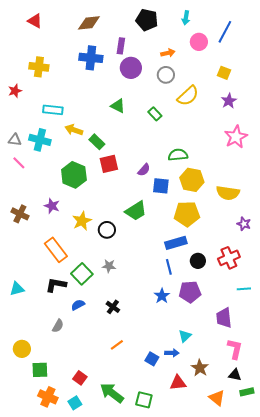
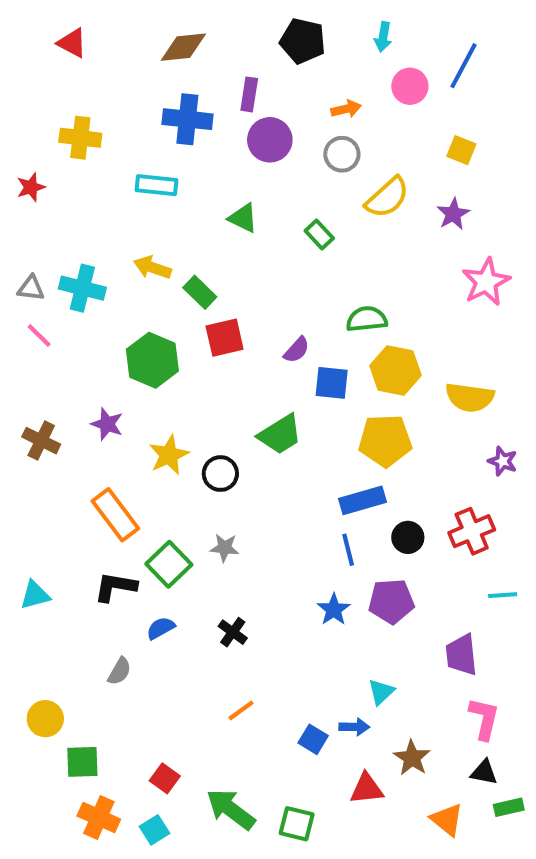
purple star: (229, 101) -> (453, 214), moved
cyan rectangle: (53, 110) -> (157, 185), moved

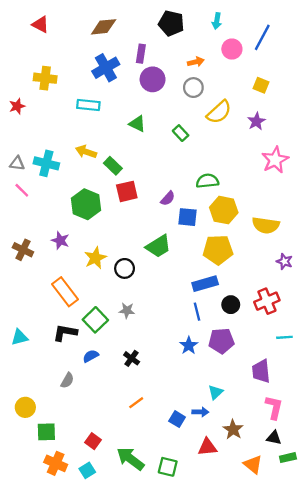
blue cross: (187, 119) -> (106, 68), turned -36

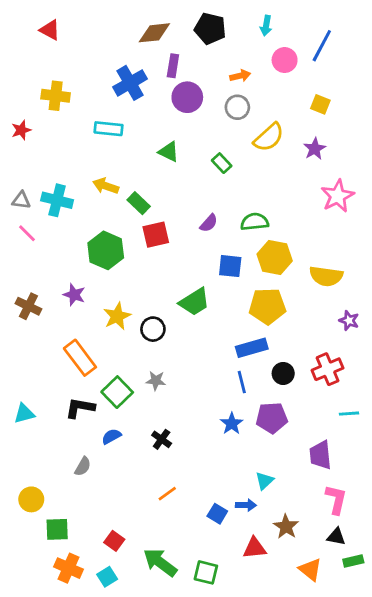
brown diamond: (104, 27) -> (154, 33), moved
purple semicircle: (168, 198) -> (209, 223), moved

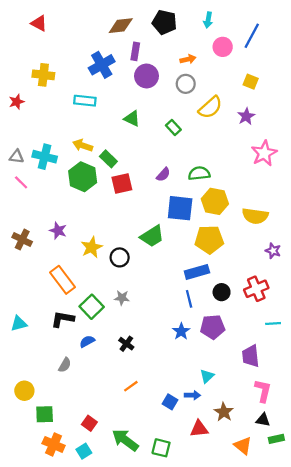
green hexagon: (106, 250) -> (83, 177), moved
blue square: (230, 266) -> (180, 208), size x1.4

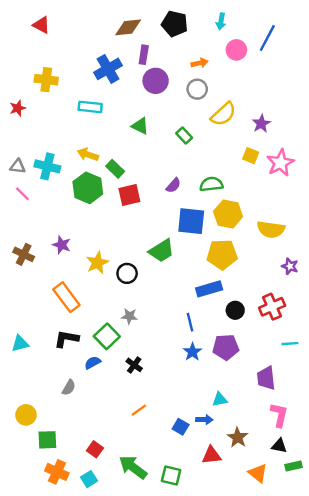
yellow square: (251, 82) -> (251, 156), moved
blue line: (189, 299) -> (190, 322), moved
green square: (92, 307) -> (107, 336), moved
cyan triangle: (207, 376) -> (220, 399), turned 32

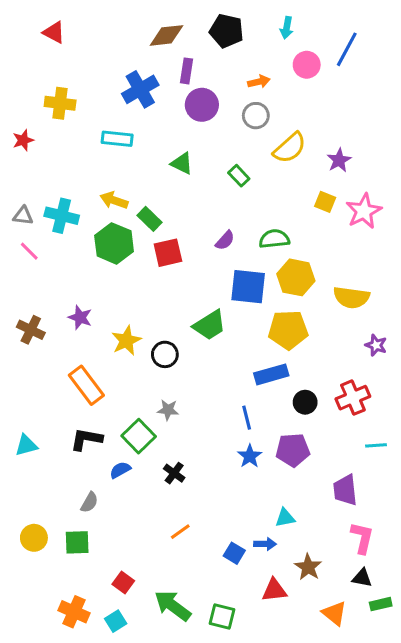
green square: (47, 440) -> (77, 542), moved

